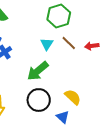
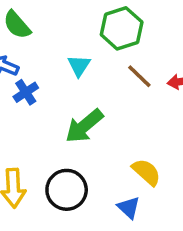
cyan triangle: (47, 44) -> (79, 66), moved
black circle: (39, 100) -> (67, 190), moved

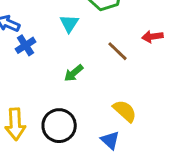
brown line: (139, 76) -> (117, 51), moved
green arrow: (84, 126) -> (74, 73), size x0.6

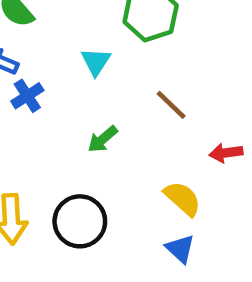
red arrow: (152, 37) -> (226, 153), moved
blue triangle: (110, 140) -> (180, 249), moved

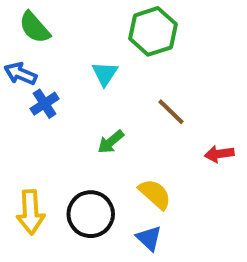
yellow semicircle: (183, 198) -> (155, 194), moved
blue triangle: (180, 249) -> (149, 238), moved

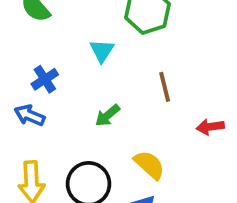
blue arrow: (20, 74) -> (30, 115), moved
brown line: (171, 112) -> (165, 87), turned 32

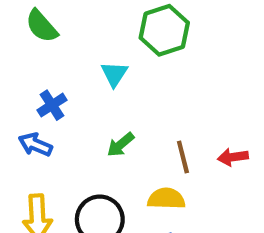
brown line: (165, 87) -> (183, 157), moved
yellow semicircle: (149, 165) -> (166, 199), turned -40

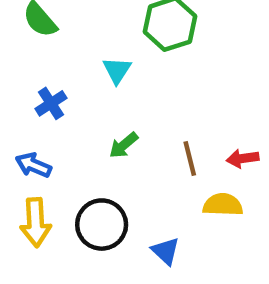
blue arrow: (35, 145) -> (33, 165), moved
yellow semicircle: (166, 199) -> (223, 205), moved

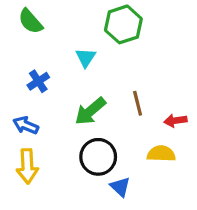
green arrow: (124, 145) -> (90, 111), size x1.5
brown line: (190, 158) -> (138, 103), moved
black circle: (102, 225) -> (98, 157), moved

